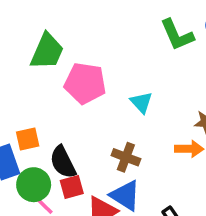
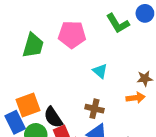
pink pentagon: (85, 83) -> (72, 35), moved
orange square: (28, 139) -> (28, 105), size x1.5

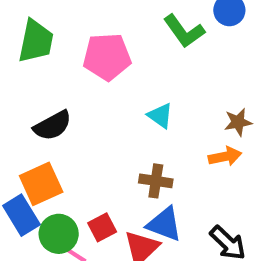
green trapezoid: (33, 45) -> (36, 41), moved
black semicircle: (53, 117) -> (53, 126), moved, turned -80

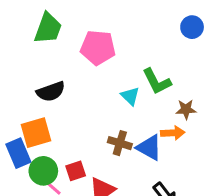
green L-shape: (184, 31) -> (157, 81), moved
blue triangle: (164, 224) -> (149, 148), moved

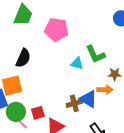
black semicircle: (51, 92) -> (23, 58), turned -48
cyan triangle: (130, 96) -> (77, 63), turned -32
brown cross: (120, 143) -> (74, 103), moved, turned -35

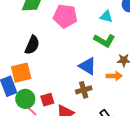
green L-shape: (95, 54) -> (104, 41), turned -35
cyan triangle: (77, 63) -> (106, 17), moved
blue triangle: (88, 99) -> (88, 66), moved

